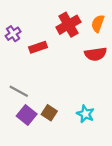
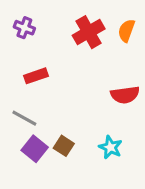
purple cross: (13, 34) -> (24, 28), moved, turned -35
red rectangle: (38, 47) -> (36, 76), moved
red semicircle: (96, 54) -> (125, 95), moved

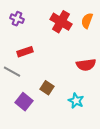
red cross: (89, 32) -> (61, 22), turned -30
gray line: (24, 118) -> (12, 72), moved
brown square: (64, 146) -> (47, 88), moved

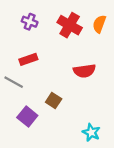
purple cross: (17, 19) -> (30, 22), moved
red semicircle: (86, 65) -> (84, 71), moved
cyan star: (76, 101) -> (91, 132), moved

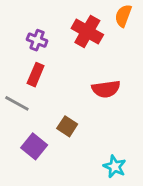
purple cross: (30, 22) -> (37, 40), moved
orange semicircle: (99, 24) -> (123, 16), moved
red rectangle: (28, 59) -> (36, 75), turned -48

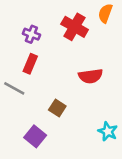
purple square: (34, 146) -> (35, 136), moved
cyan star: (115, 167) -> (108, 131), moved

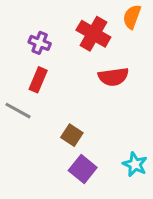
red semicircle: (91, 76) -> (113, 77), moved
purple square: (35, 136) -> (83, 169), moved

